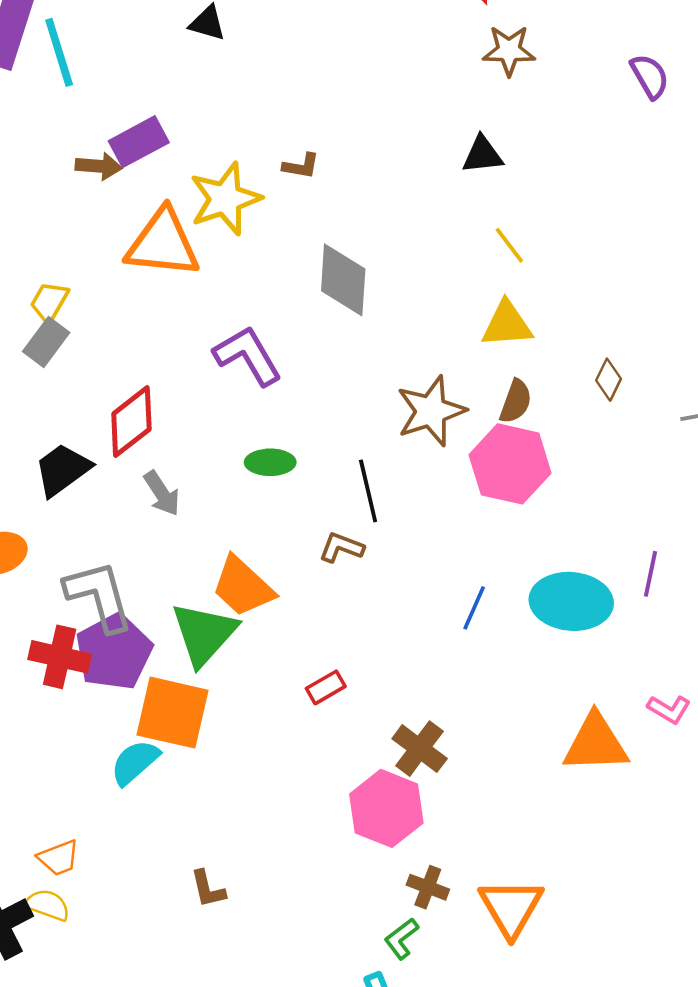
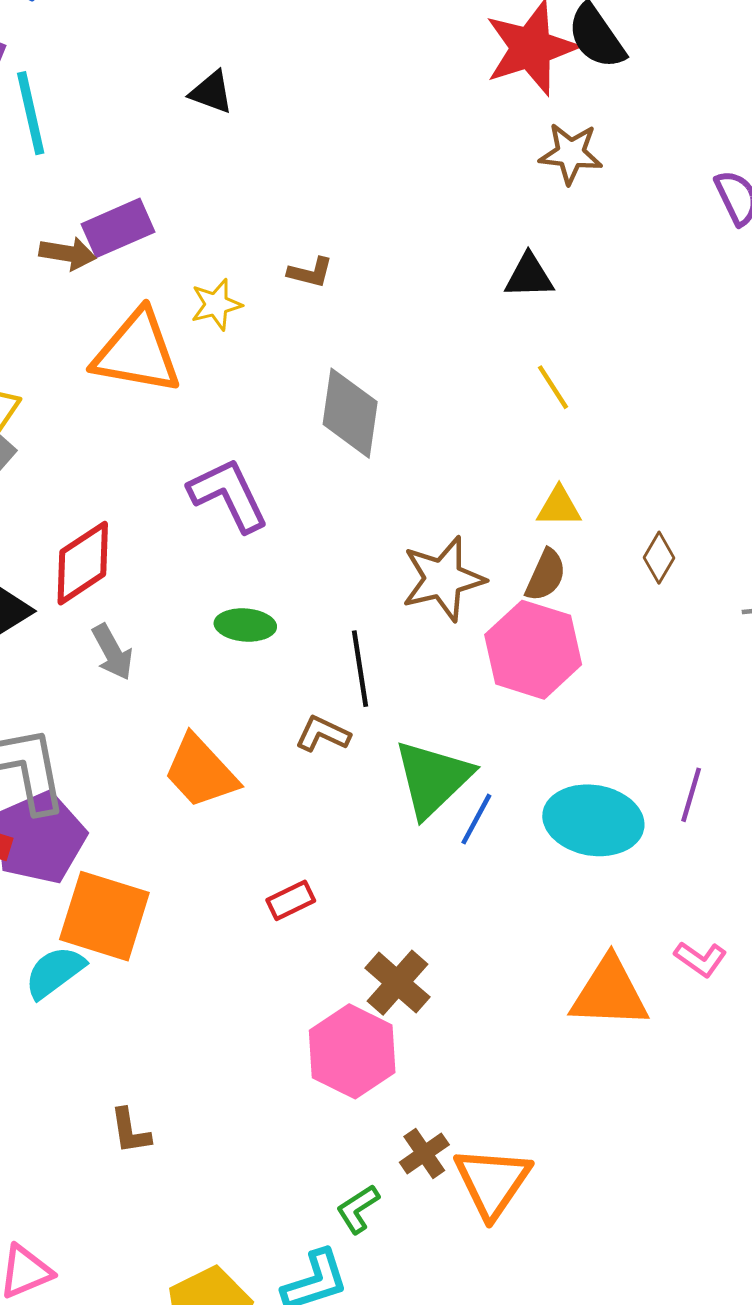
yellow star: (225, 199) -> (216, 305), size x0.6
yellow triangle: (507, 324) -> (559, 507), moved, size x0.7
green triangle: (204, 634) -> (433, 778), moved
brown cross: (428, 887) -> (424, 1154), moved, turned 30

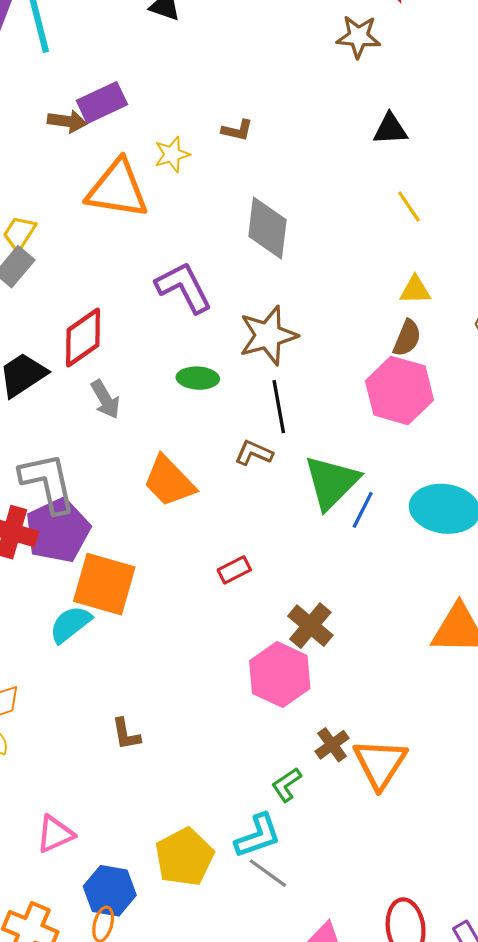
brown star: (571, 153) -> (358, 37), moved
brown star: (443, 579) -> (268, 335), moved

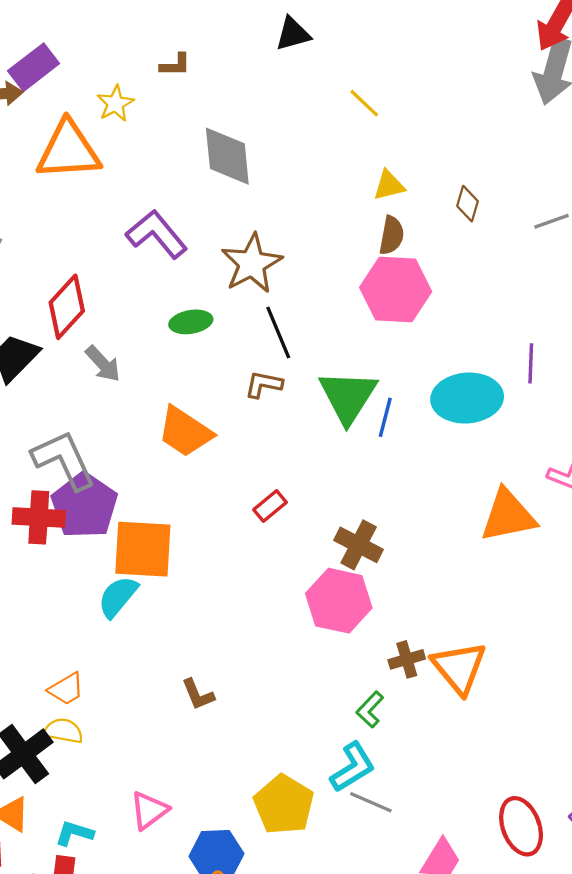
black triangle: (390, 129) -> (293, 34), moved
brown cross: (332, 745) -> (407, 659), turned 32

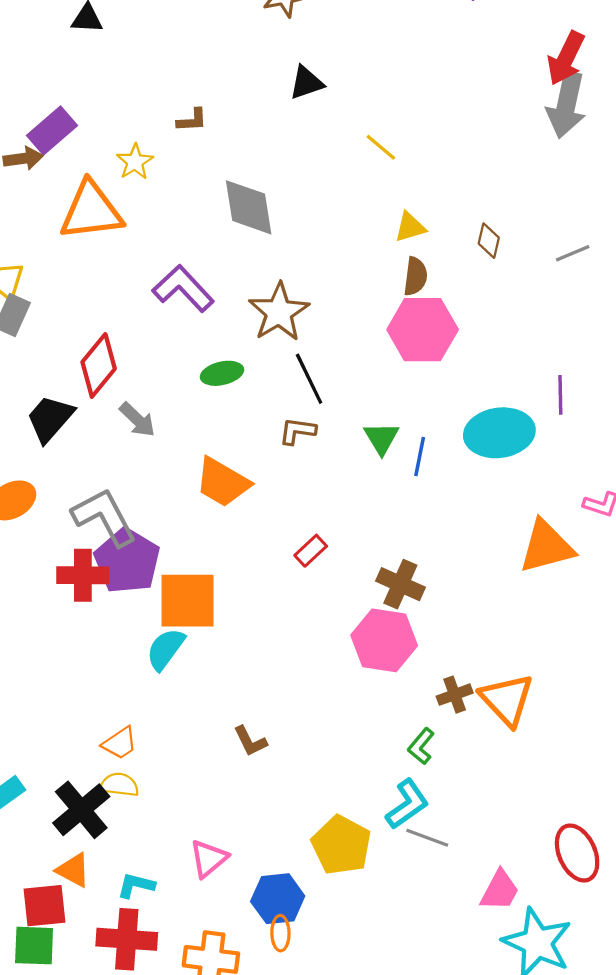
green triangle: (348, 397) -> (382, 438), size x0.6

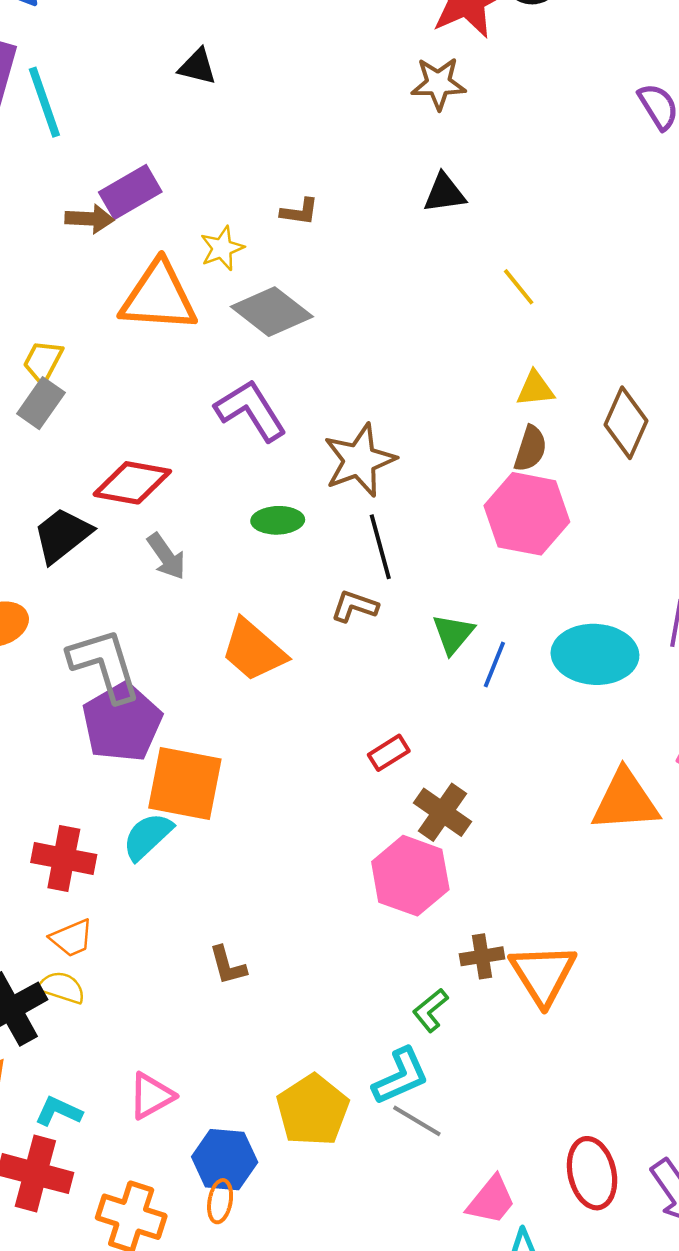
gray diamond: (249, 207) -> (272, 312), moved, turned -54
brown diamond: (489, 241) -> (626, 423), size x1.6
red diamond: (99, 365) -> (132, 483), turned 50
red rectangle: (311, 551) -> (389, 753), moved
red cross: (83, 575) -> (64, 859), moved

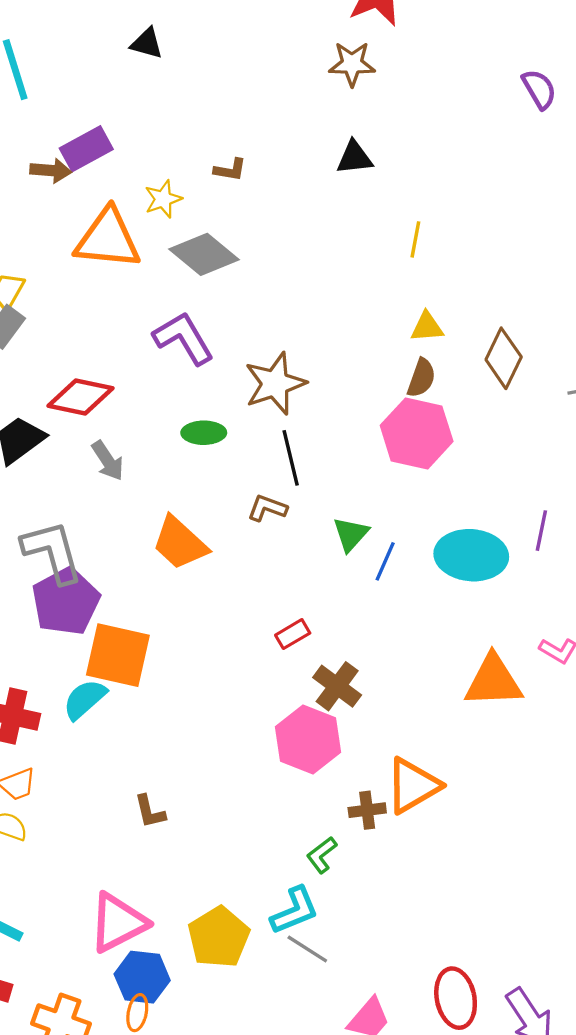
yellow line: (519, 287) -> (415, 239), turned 48
orange triangle: (543, 974) -> (413, 786), moved, turned 30
pink triangle: (151, 1096) -> (118, 923), moved, size x1.5

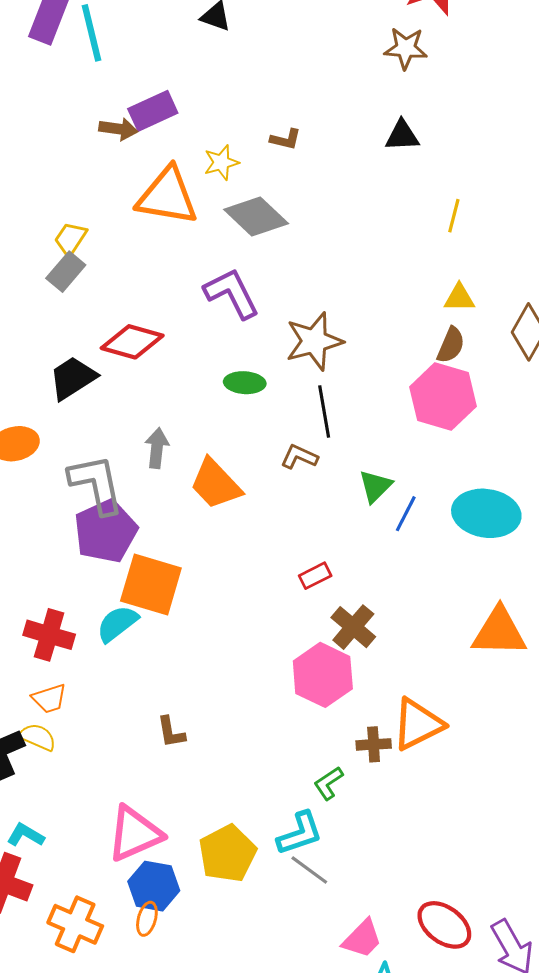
gray arrow: (108, 461) -> (157, 448), moved, turned -144
red ellipse: (456, 998) -> (444, 925), turned -46

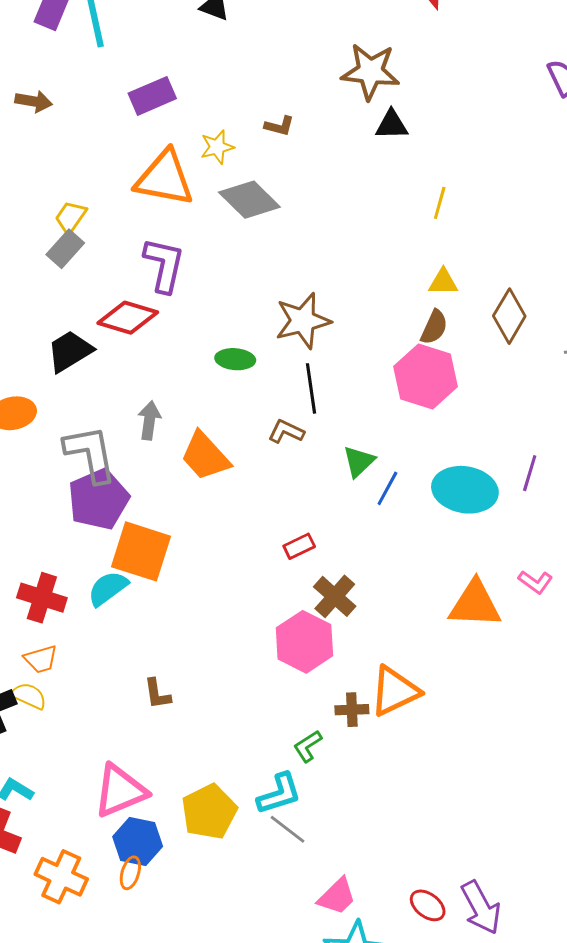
brown star: (406, 48) -> (370, 72), moved, size x1.4
brown arrow: (118, 129) -> (34, 101), moved
purple L-shape: (232, 293) -> (164, 265), moved, turned 38
red ellipse: (444, 925) -> (428, 905), moved, size x0.7

